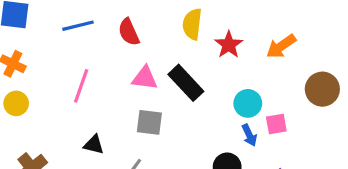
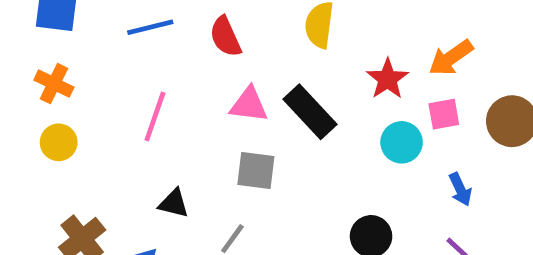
red star: (229, 45) -> (387, 79), moved
pink square: (276, 124) -> (444, 114), moved
blue arrow: (249, 135) -> (460, 189), moved

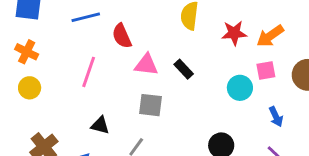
red semicircle: (225, 37) -> (122, 36), moved
red star: (387, 79) -> (234, 33), moved, turned 30
black rectangle: (310, 112) -> (184, 69), size x0.6

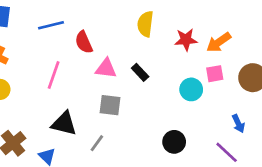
blue arrow: (276, 117) -> (238, 124), moved
black triangle: (100, 125) -> (64, 124), size x1.5

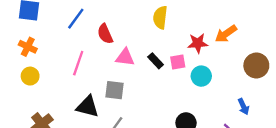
blue line: (51, 25) -> (76, 19), turned -40
red star: (186, 40) -> (198, 43), moved
pink square: (215, 74) -> (178, 62), moved
gray square: (110, 105) -> (115, 90), moved

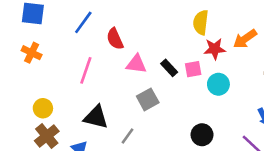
yellow semicircle: (160, 17) -> (201, 22), moved
yellow circle: (30, 76) -> (43, 108), moved
gray square: (115, 90) -> (148, 99), moved, turned -36

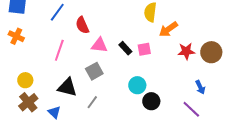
orange arrow: (245, 39) -> (168, 29), moved
red star: (215, 49) -> (186, 51), moved
cyan circle: (218, 84) -> (137, 85), moved
gray square: (148, 99) -> (94, 71), moved

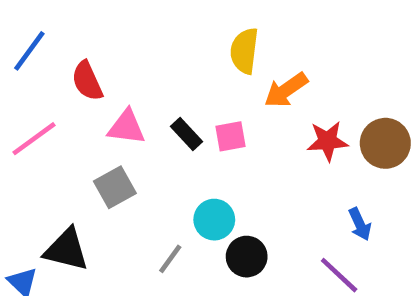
pink line: (59, 50) -> (34, 139), turned 35
black triangle: (67, 87) -> (66, 250), moved
gray line: (92, 102) -> (170, 259), moved

